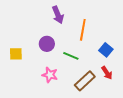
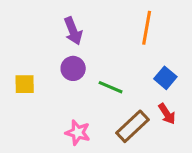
purple arrow: (58, 15) -> (73, 31), moved
orange line: (83, 30) -> (147, 28), moved
pink star: (50, 75) -> (78, 133), moved

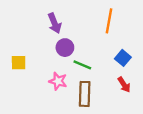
purple circle: (73, 68) -> (65, 48), moved
brown rectangle: (133, 126) -> (85, 94), moved, turned -45
pink star: (78, 133) -> (58, 81), moved

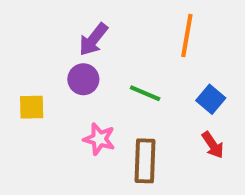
purple arrow: (55, 23) -> (93, 39), turned 60
purple circle: (65, 48) -> (83, 79), moved
green line: (82, 65) -> (145, 93), moved

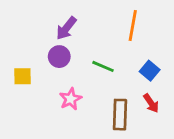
pink star: (99, 139) -> (71, 99), turned 30
brown rectangle: (145, 161) -> (120, 115), moved

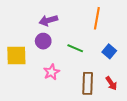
purple arrow: (66, 28) -> (48, 20), turned 36
yellow square: (22, 76) -> (16, 55), size x1.5
red arrow: (151, 103) -> (111, 83), moved

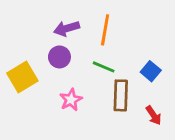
orange line: (97, 18) -> (105, 30), moved
yellow square: (16, 55) -> (22, 77), turned -30
brown rectangle: (88, 83) -> (121, 95), moved

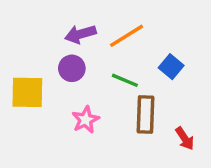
orange line: (105, 30) -> (127, 36), turned 48
blue square: (151, 71) -> (171, 67), moved
yellow square: (22, 77) -> (27, 92), turned 32

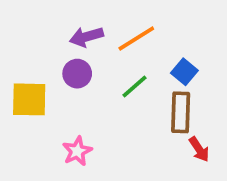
green line: (125, 80) -> (134, 87), turned -64
brown rectangle: (145, 115) -> (181, 112), moved
pink star: (86, 120) -> (77, 151), moved

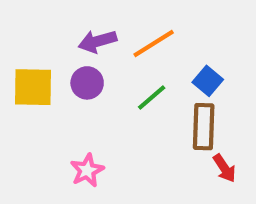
yellow square: (29, 99) -> (33, 87), moved

